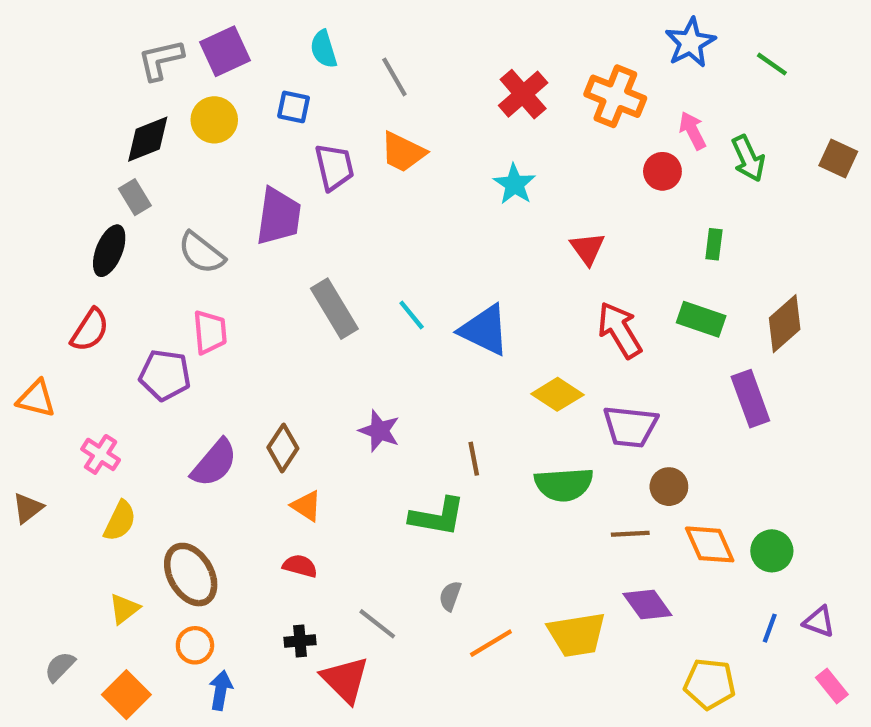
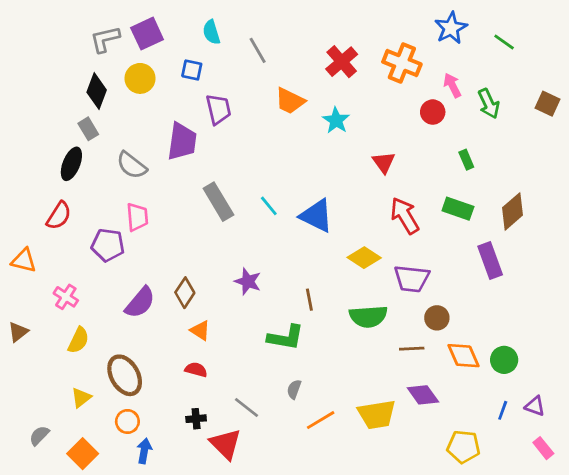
black diamond: (148, 139) -> (97, 91), turned -48
orange trapezoid: (403, 152) -> (290, 101), moved
green rectangle: (714, 244) -> (466, 160), turned -30

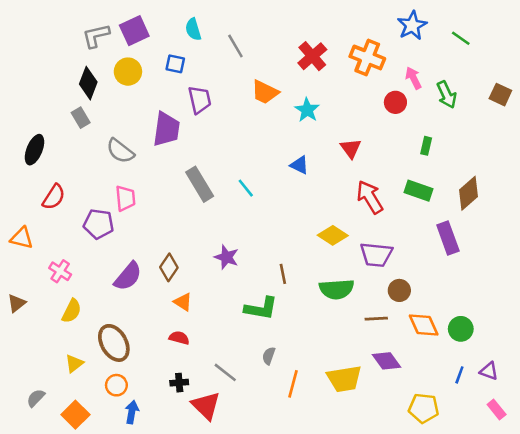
green rectangle: (466, 160) -> (426, 146), turned 36
black ellipse: (71, 164) -> (35, 150), moved
blue triangle: (316, 216) -> (299, 165), moved, size x0.6
orange line: (321, 420) -> (293, 384), turned -44

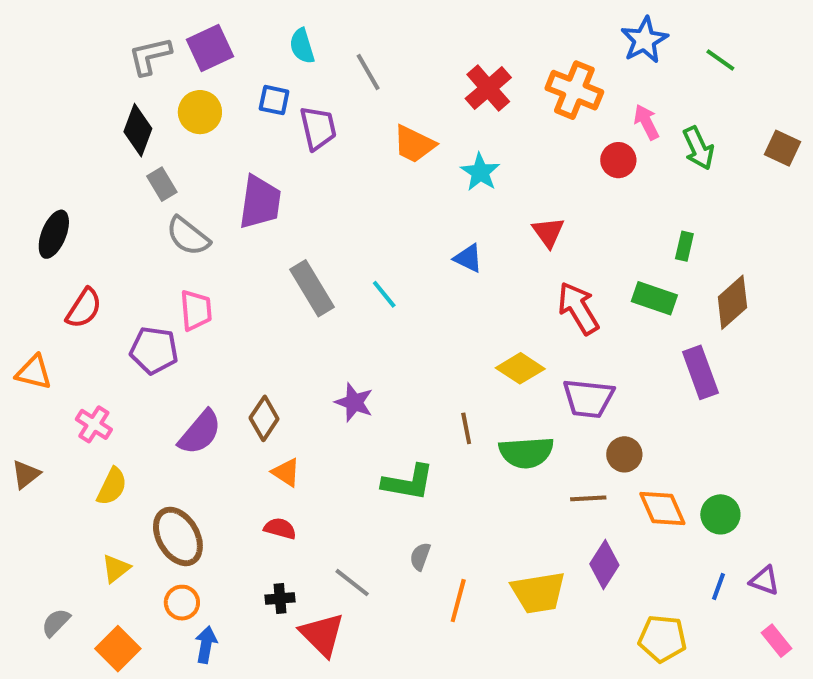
purple trapezoid: (200, 100) -> (318, 128), moved
gray rectangle: (81, 118) -> (162, 184), moved
green rectangle: (426, 146) -> (684, 246), moved
brown line: (283, 274) -> (466, 428), moved
purple diamond: (387, 361) -> (604, 564), turned 68

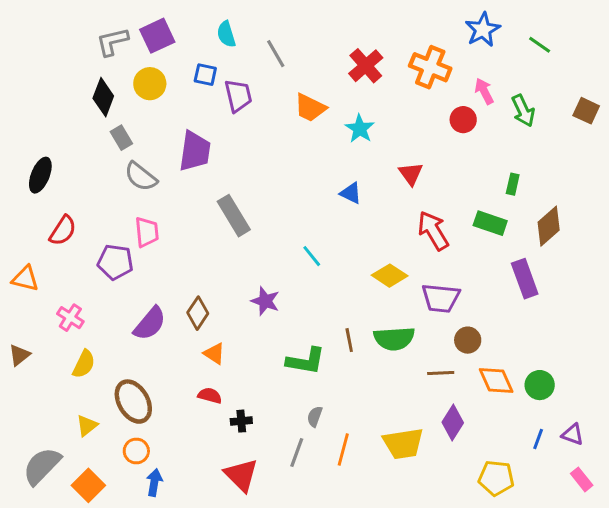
cyan line: (384, 294) -> (312, 256), moved
brown line: (466, 428) -> (349, 340), moved
gray line: (352, 583) -> (297, 453), moved, turned 72
black cross: (280, 599) -> (241, 421), moved
gray semicircle: (56, 623) -> (42, 466), size x1.8

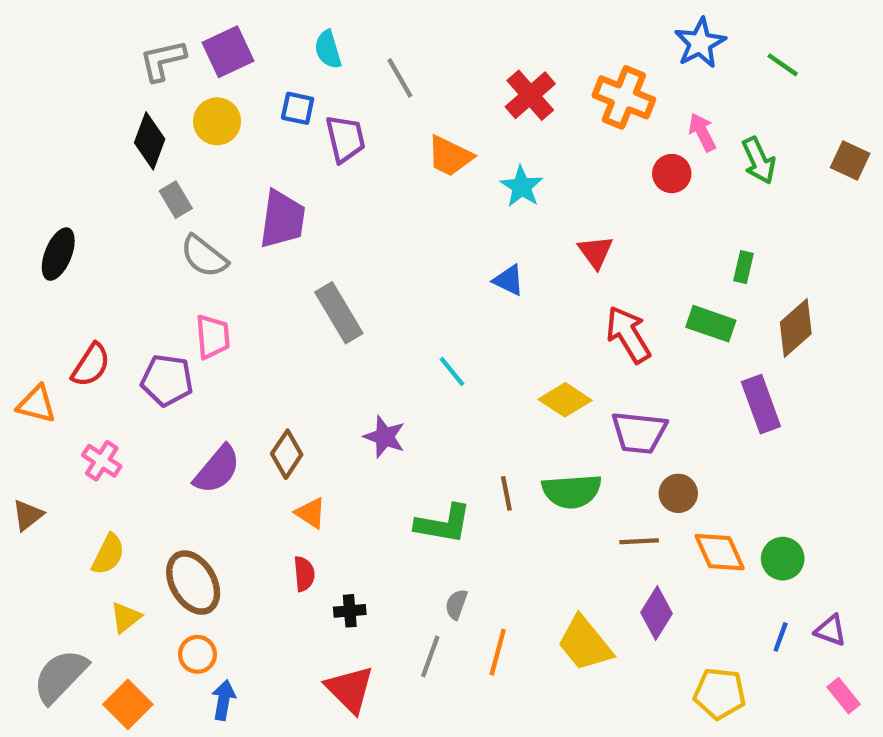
red semicircle: (63, 231) -> (91, 365), moved
yellow semicircle: (84, 364) -> (108, 554), moved
red semicircle: (210, 396) -> (304, 574), turned 70
yellow trapezoid: (403, 444) -> (585, 643), turned 60

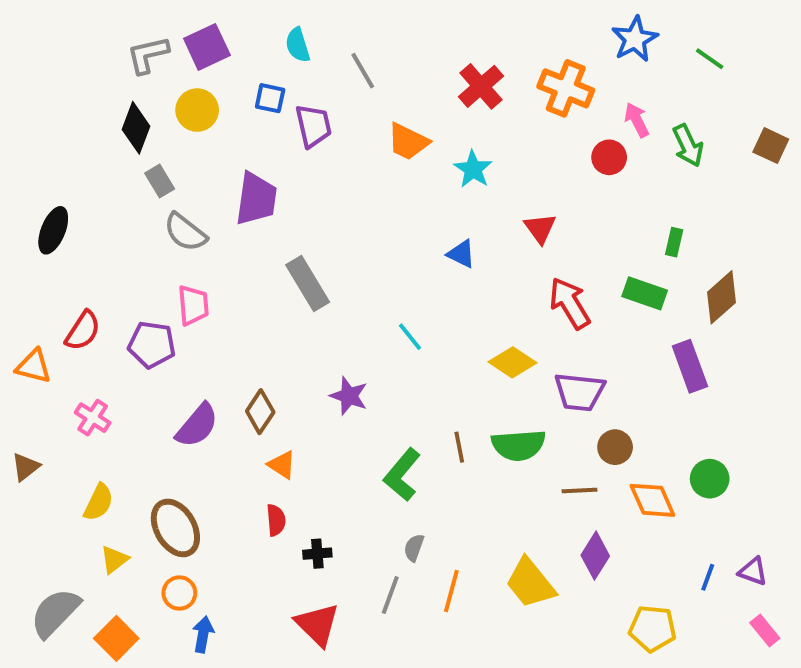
green L-shape: (443, 524) -> (402, 475), turned 120
green circle: (783, 559) -> (710, 479), moved

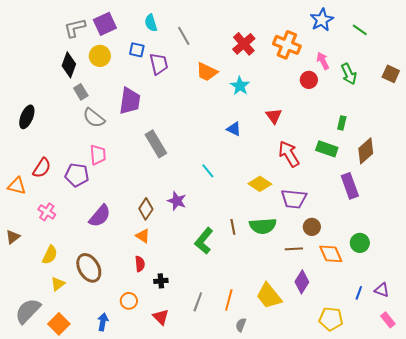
brown diamond: (260, 412) -> (146, 209), moved
gray semicircle: (414, 548) -> (241, 325), moved
orange circle: (179, 593) -> (129, 301), moved
red triangle: (317, 625) -> (161, 317), size x0.7

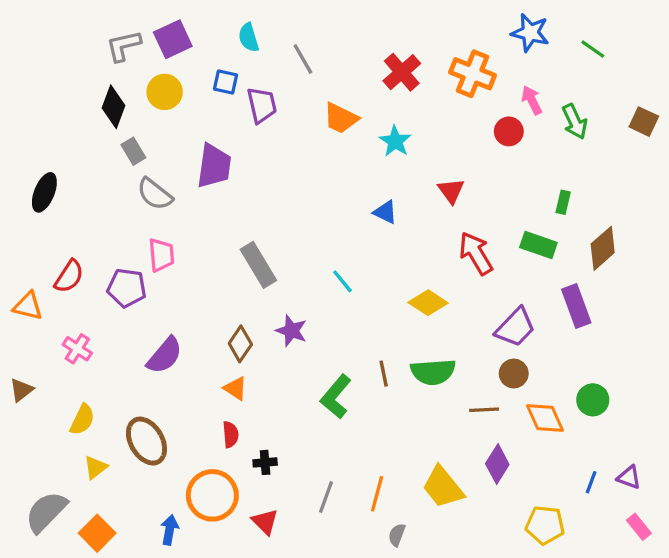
blue star: (322, 20) -> (530, 33), turned -30
gray rectangle: (156, 144) -> (258, 265), moved
purple trapezoid: (294, 199) -> (515, 327), moved, turned -52
orange circle: (129, 301) -> (212, 495), size x1.8

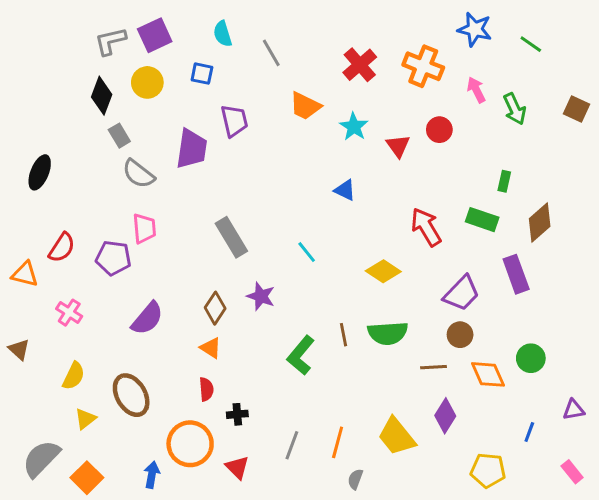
purple trapezoid: (262, 105) -> (234, 121), moved
red circle: (509, 131) -> (439, 130), moved
red triangle: (451, 191) -> (398, 146), moved
brown triangle: (21, 390) -> (19, 349), turned -40
purple triangle: (629, 477) -> (574, 410), moved, turned -30

